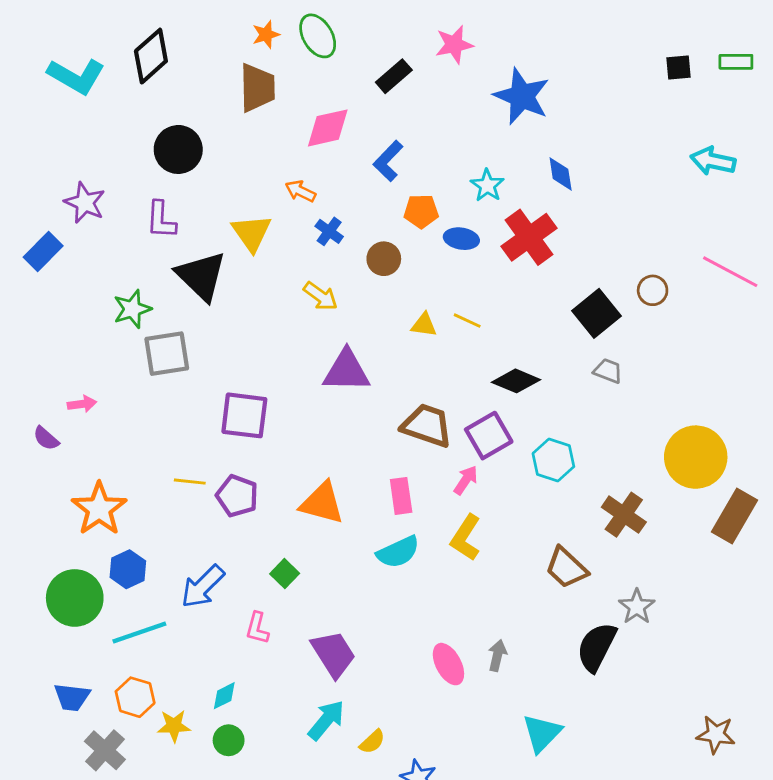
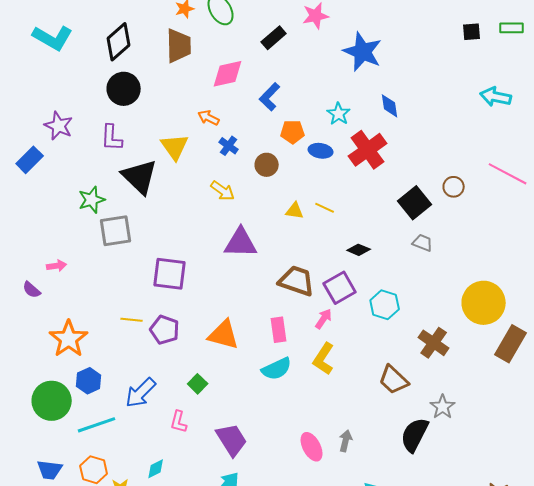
black diamond: (151, 56) -> (119, 42), moved
black diamond: (516, 381) -> (359, 250), size x0.7

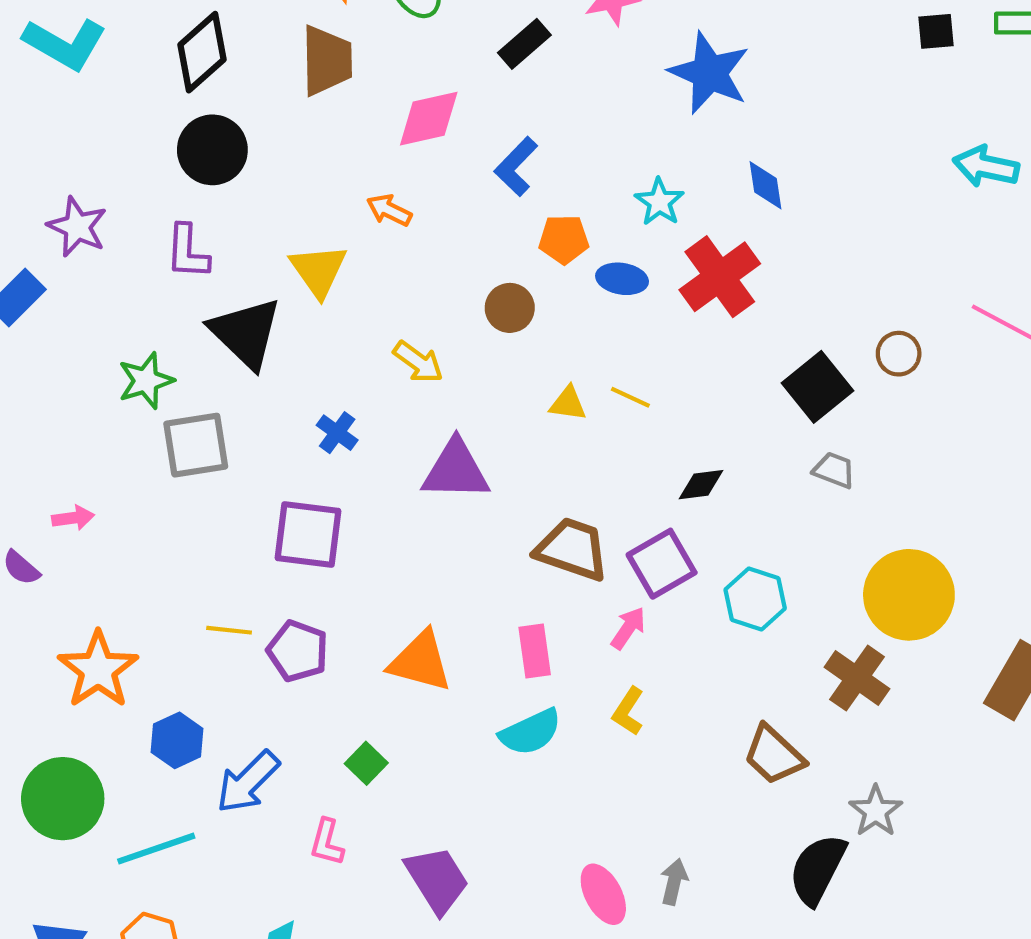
blue cross: (229, 146) -> (337, 433), moved
black diamond: (359, 250) -> (701, 485), turned -30
yellow circle: (484, 303) -> (909, 595), moved
yellow L-shape: (324, 359) -> (628, 711), size x0.7
blue hexagon: (89, 381) -> (177, 740), moved

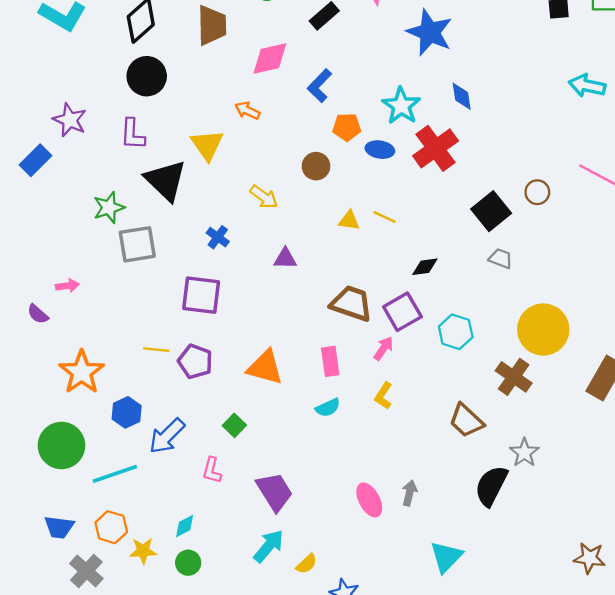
cyan star: (659, 202) -> (401, 106), size x1.4
purple triangle: (456, 470) -> (285, 258), size x0.6
cyan semicircle: (531, 732) -> (328, 408), size x0.7

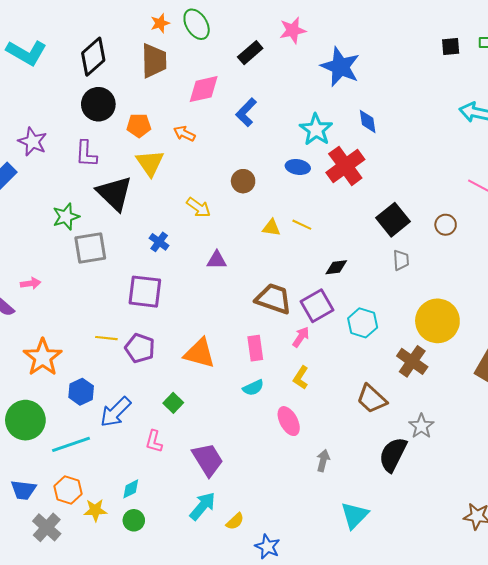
orange pentagon: (347, 127) -> (139, 125), moved
brown circle: (537, 192) -> (446, 225), moved
gray trapezoid: (501, 258) -> (401, 260), turned 65
pink ellipse: (369, 500) -> (289, 421), moved

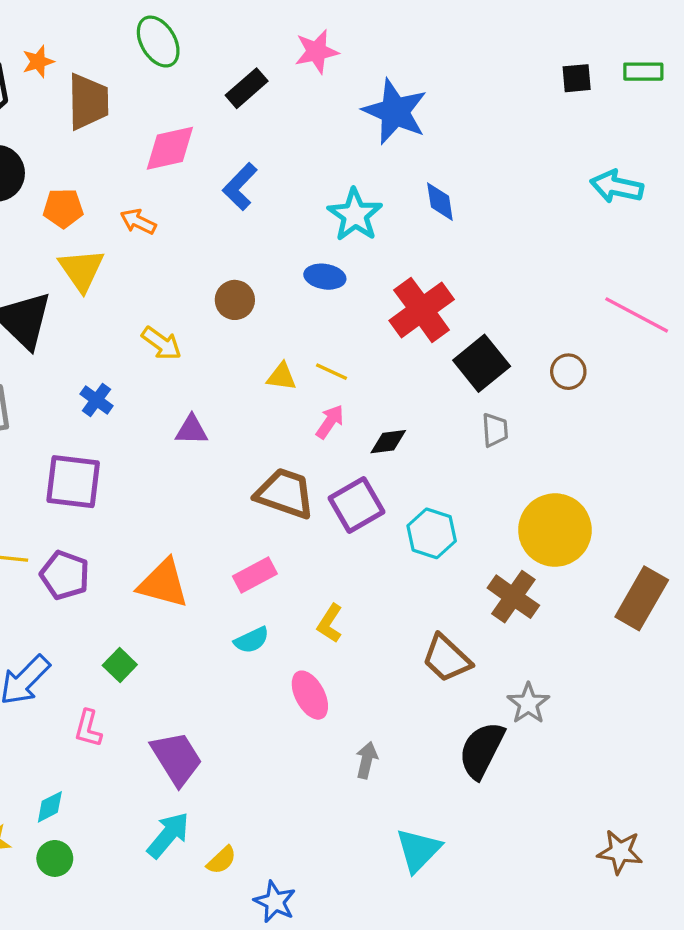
orange star: (160, 23) -> (38, 62), moved
red cross: (345, 166) -> (422, 310), moved
pink arrow: (301, 337) -> (330, 422), moved
pink rectangle: (255, 348) -> (255, 575), turned 70

